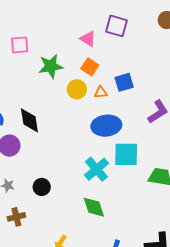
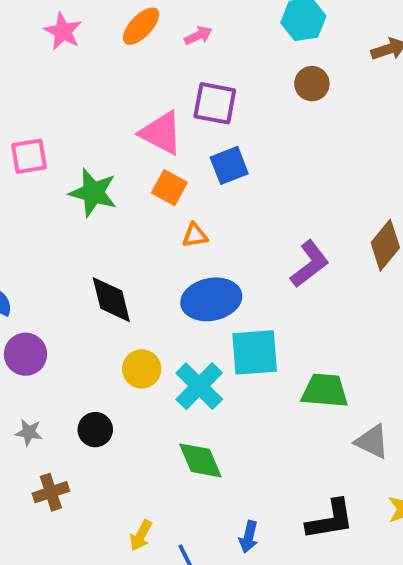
pink triangle: (88, 39) -> (161, 133), size x1.4
green star: (51, 66) -> (93, 193), turned 30
blue square: (124, 82) -> (229, 165), moved
yellow circle: (77, 89) -> (142, 369), moved
black diamond: (29, 120) -> (111, 300), moved

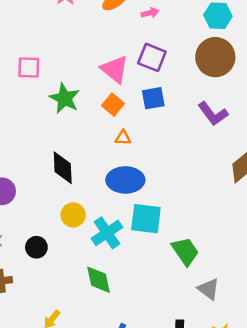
brown circle: (312, 84) -> (215, 57), size x1.8
purple L-shape: (310, 264) -> (213, 114), moved, turned 80
green trapezoid: (325, 391) -> (185, 251), turned 40

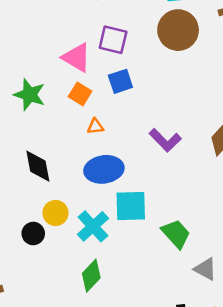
purple L-shape: (213, 114) -> (165, 140), moved
black circle: (36, 247) -> (33, 234), moved
green diamond: (99, 280) -> (91, 276), turned 64

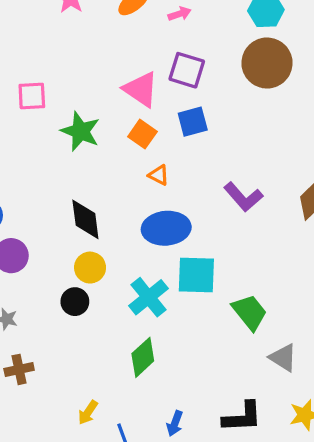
orange triangle: (95, 126) -> (159, 175), turned 30
yellow circle: (55, 213) -> (90, 268), moved

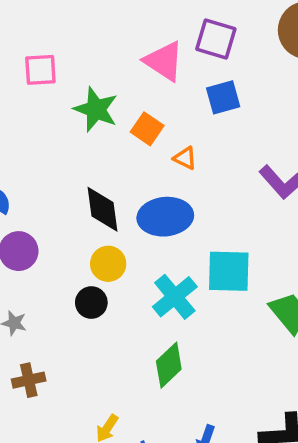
orange square: (142, 134) -> (147, 129), moved
blue ellipse: (166, 228) -> (165, 217), moved

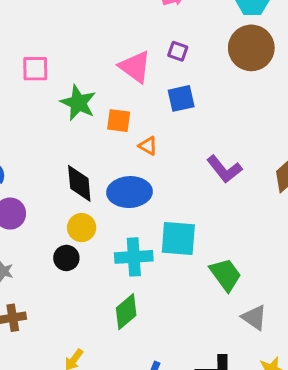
purple square: (216, 39) -> (178, 51), size x0.6
orange square: (147, 129) -> (119, 121), turned -30
cyan cross: (175, 297) -> (134, 257), turned 33

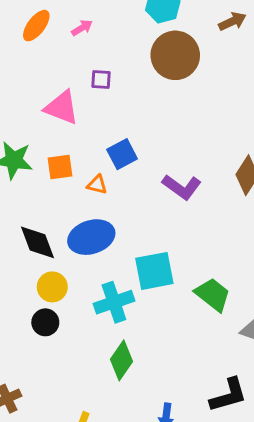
blue square: (181, 98) -> (122, 154), moved

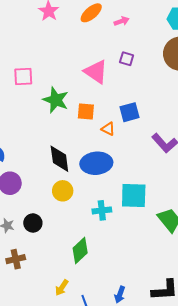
cyan cross: (114, 302) -> (102, 210), size x0.7
black circle: (45, 322) -> (33, 223), moved
green diamond: (122, 360) -> (80, 251), moved

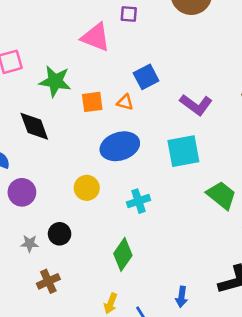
orange square: (86, 111) -> (92, 102), moved
black diamond: (59, 159) -> (34, 126), moved
cyan square: (134, 195) -> (183, 151), moved

